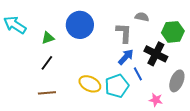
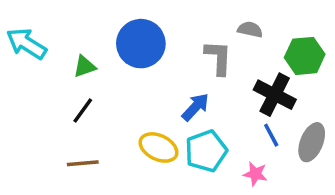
blue arrow: (126, 57) -> (195, 107), moved
blue line: (138, 74) -> (271, 135), moved
pink star: (156, 100) -> (255, 174), moved

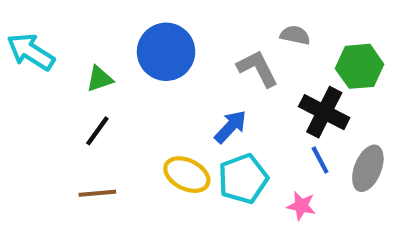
gray L-shape: (218, 58) -> (258, 68), turned -30

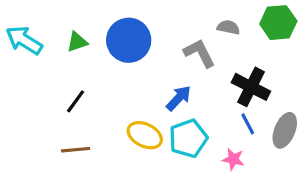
green hexagon: (360, 66) -> (278, 23), moved
green triangle: (99, 79) -> (77, 42), moved

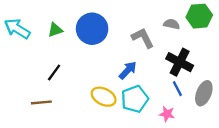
gray semicircle: (228, 27) -> (172, 24), moved
brown line: (76, 150) -> (41, 102), moved

